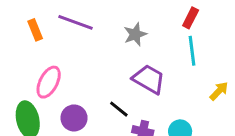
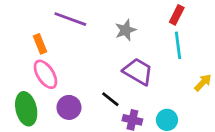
orange rectangle: (35, 30) -> (40, 44), moved
pink ellipse: (49, 82) -> (45, 74), turned -60

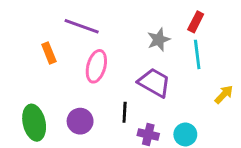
gray star: (126, 30) -> (159, 40), moved
pink ellipse: (45, 74) -> (96, 66), moved, turned 48
black line: (110, 99) -> (125, 112), turned 54

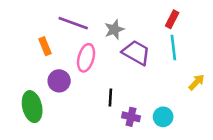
gray star: (159, 40) -> (114, 30), moved
purple trapezoid: (154, 83) -> (136, 53), moved
purple circle: (80, 121) -> (59, 81), moved

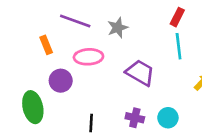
purple trapezoid: (136, 53) -> (140, 73), moved
pink ellipse: (86, 58) -> (88, 57), turned 72
black line: (110, 98) -> (91, 123), moved

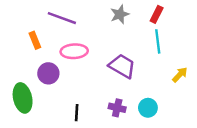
gray star: (118, 28) -> (120, 14), moved

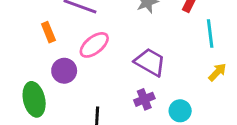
cyan line: (158, 41) -> (210, 33), moved
pink ellipse: (74, 51) -> (94, 45), turned -35
purple cross: (117, 108) -> (144, 99), moved, turned -35

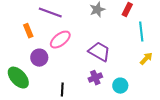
green ellipse: (34, 99) -> (18, 78), turned -30

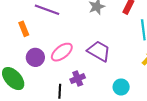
pink ellipse: (60, 40) -> (62, 52), moved
purple cross: (95, 78) -> (78, 79), moved

